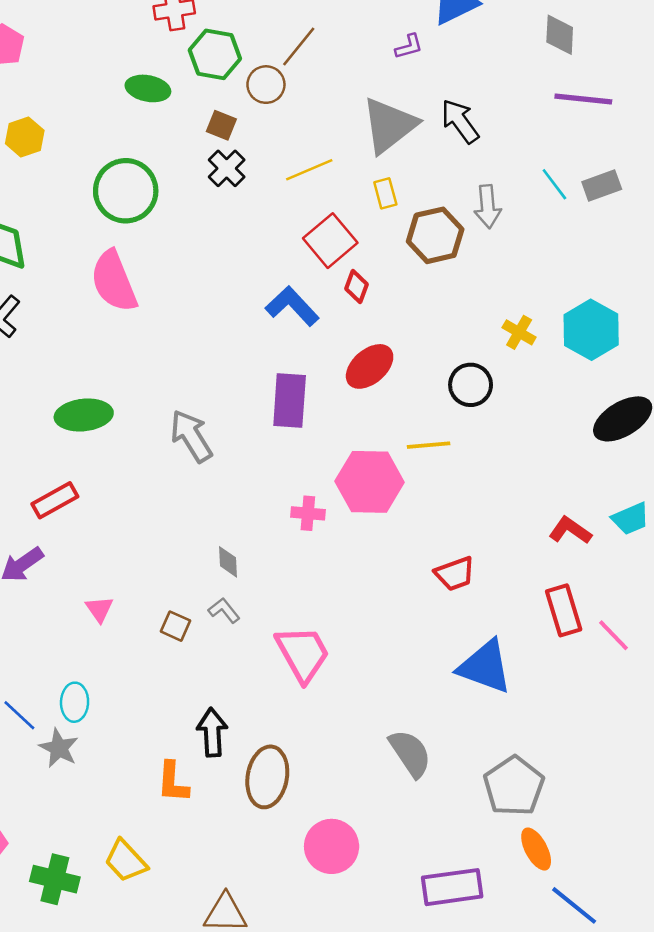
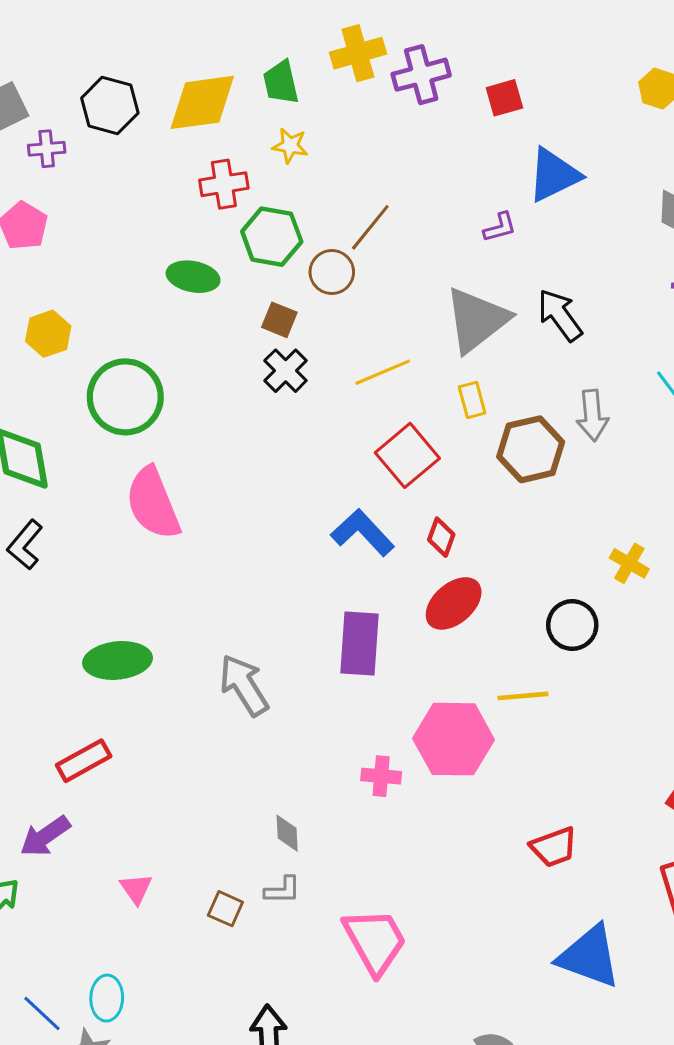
green circle: (126, 191) -> (125, 397), moved
red diamond: (356, 286) -> (441, 537), moved
gray L-shape: (224, 610) -> (282, 890), turned 128

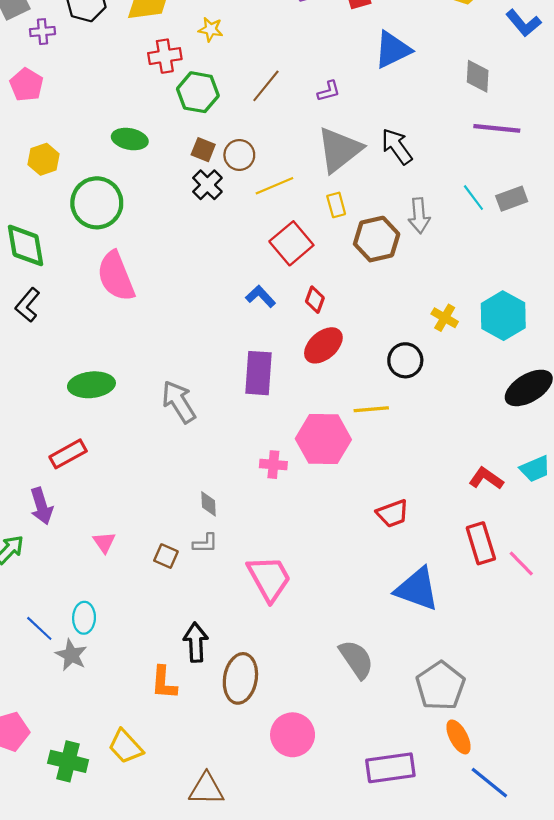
purple L-shape: (500, 227) -> (329, 91), moved
brown circle: (332, 272) -> (239, 155), moved
green ellipse: (193, 277) -> (130, 139), moved
blue L-shape: (363, 533) -> (261, 296), size x0.7
purple arrow: (45, 836) -> (41, 506), turned -72

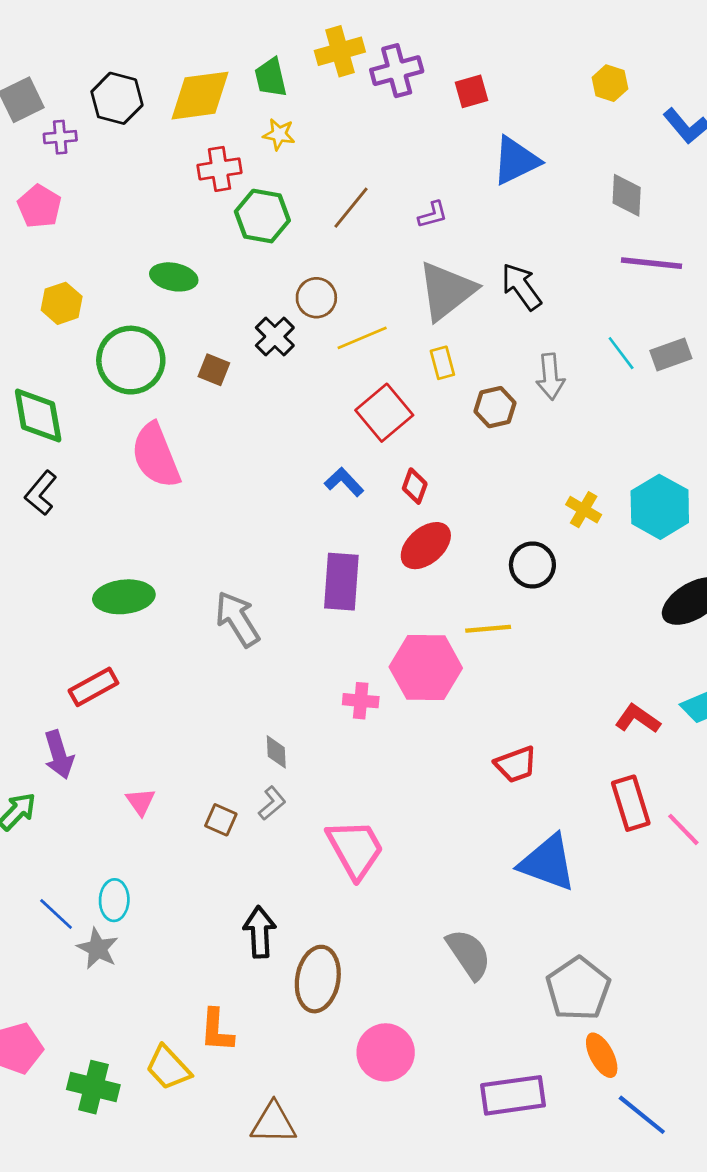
brown square: (203, 150) -> (214, 370), moved
brown hexagon: (377, 239) -> (495, 407), size x0.7
gray L-shape: (205, 543) -> (272, 803), turned -40
orange L-shape: (164, 683) -> (217, 1030), moved

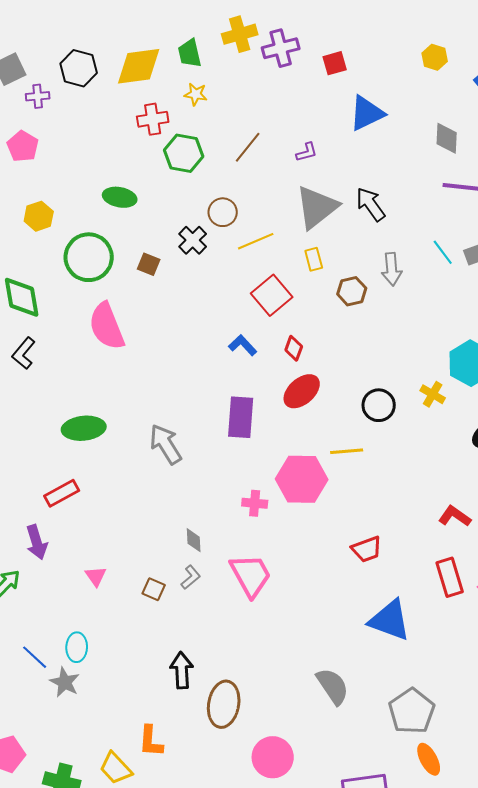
yellow cross: (584, 510) -> (433, 394), moved
pink trapezoid: (355, 849) -> (251, 575), moved

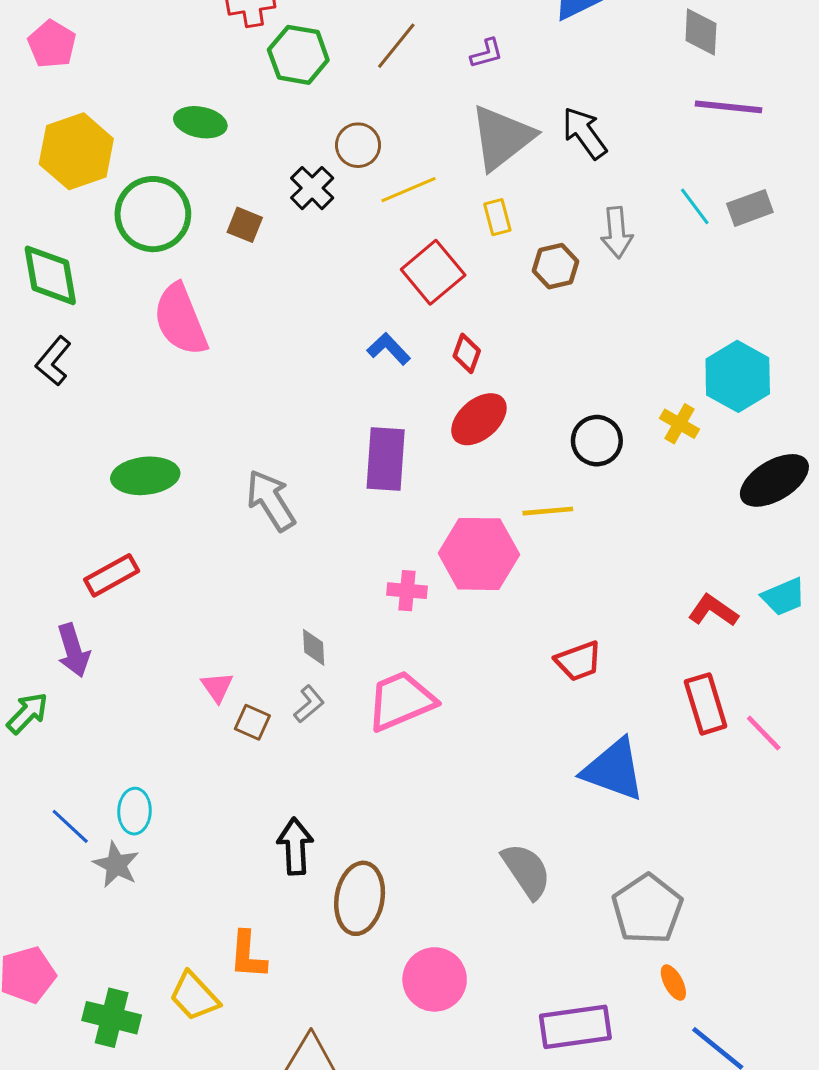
yellow hexagon: (39, 216) -> (76, 151), size x1.6
pink trapezoid: (251, 575) -> (401, 701), turned -84
pink triangle: (96, 576) -> (217, 687), moved
orange ellipse: (429, 759) -> (673, 983), size x0.7

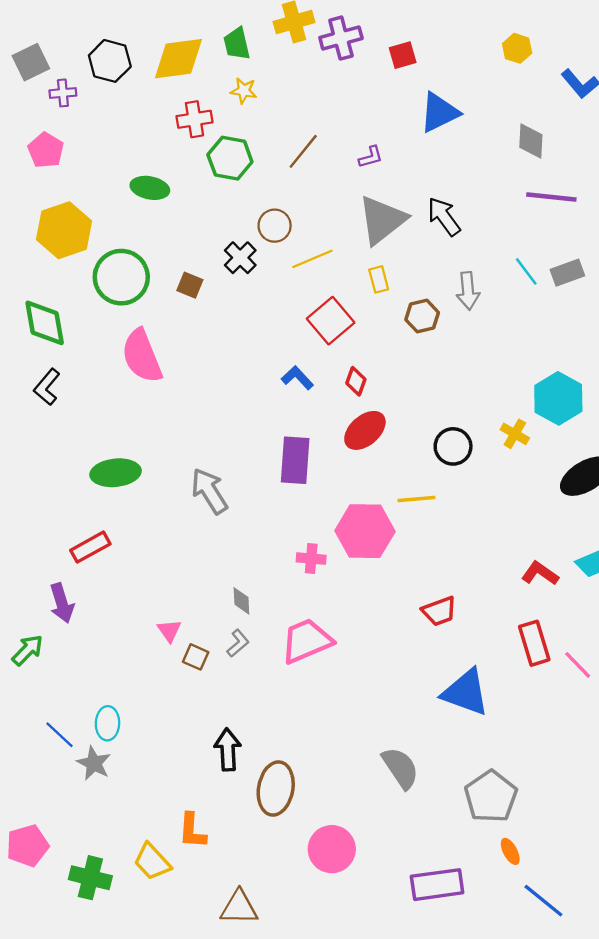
green ellipse: (200, 122) -> (150, 188), moved

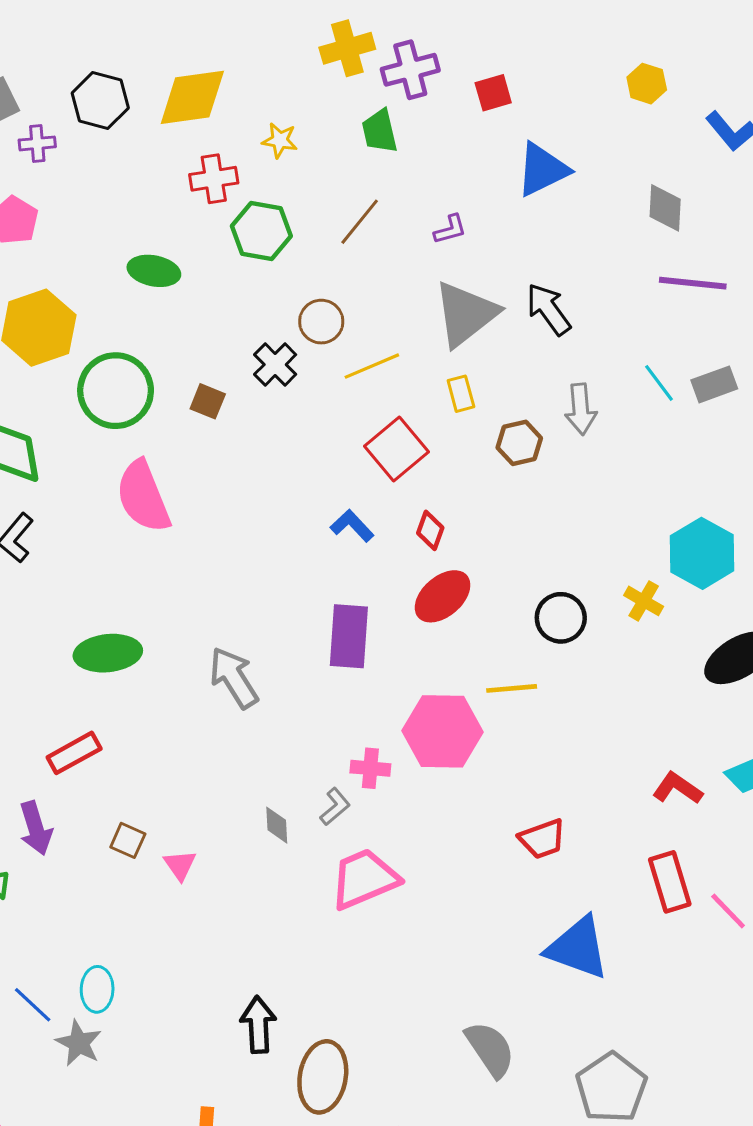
green trapezoid: (237, 44) -> (380, 131), moved
gray L-shape: (238, 643) -> (335, 807), moved
brown square: (196, 657) -> (128, 840), moved

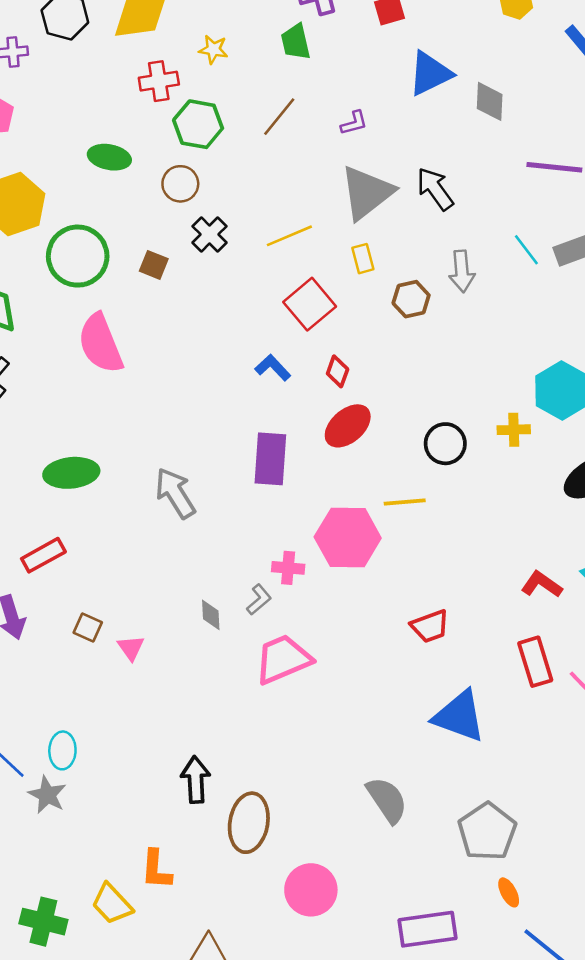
gray diamond: (665, 208) -> (490, 101), moved
brown circle: (321, 322) -> (180, 184), moved
yellow cross: (644, 601) -> (514, 430), turned -32

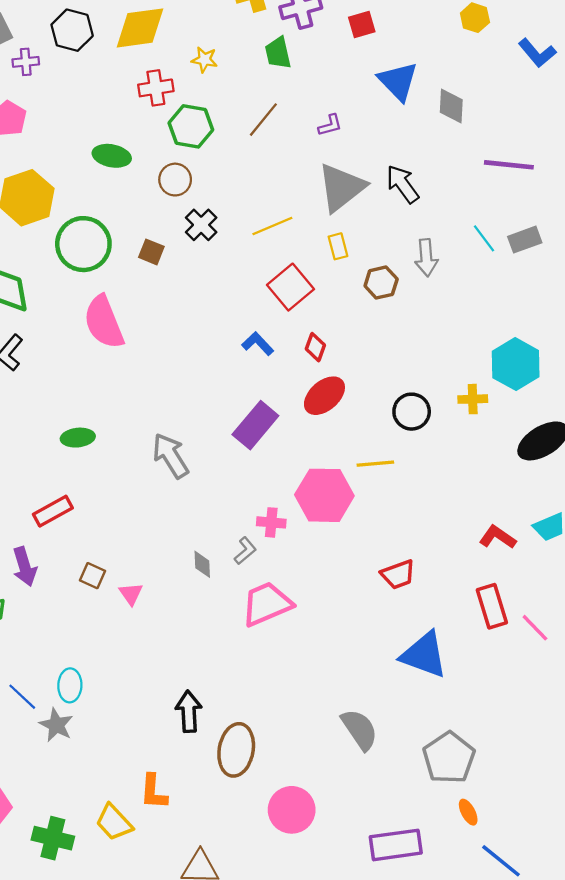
blue triangle: (430, 73) -> (398, 81), turned -48
purple rectangle: (270, 459) -> (255, 425), turned 36
green ellipse: (71, 473) -> (78, 438), size x0.7

